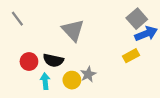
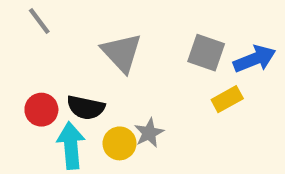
gray line: (17, 19) -> (39, 21), moved
gray square: (137, 19) -> (206, 53), moved, turned -30
cyan arrow: (45, 81) -> (71, 146), size x1.5

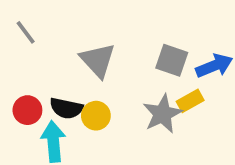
gray star: (149, 133) -> (162, 114), moved, size x1.5
yellow circle: (119, 143) -> (96, 116), moved

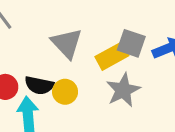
yellow rectangle: (190, 101) -> (112, 56), moved, size x1.4

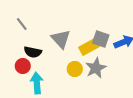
black semicircle: (39, 85) -> (33, 52), moved
yellow circle: (65, 92) -> (75, 69), moved

